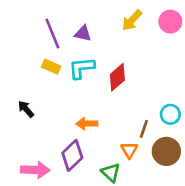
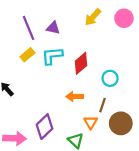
yellow rectangle: (51, 67) -> (27, 55), turned -64
cyan circle: (170, 114) -> (110, 78), moved
orange arrow: (87, 124) -> (75, 97), moved

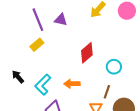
cyan L-shape: (52, 56) -> (43, 85), moved, turned -40
orange arrow: (75, 97) -> (72, 84), moved

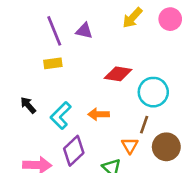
yellow rectangle: (37, 45) -> (53, 63), turned 32
red diamond: (87, 53) -> (118, 74), turned 50
cyan circle: (114, 67) -> (153, 92), size x1.5

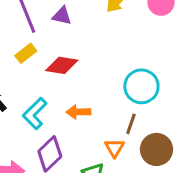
yellow rectangle: (53, 63) -> (26, 53), turned -30
red diamond: (118, 74) -> (62, 65), moved

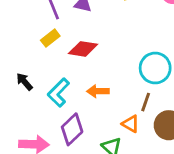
orange triangle: (114, 148) -> (131, 124), turned -30

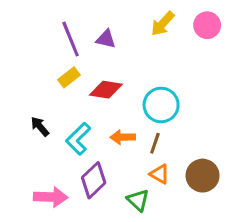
cyan circle: (155, 68) -> (161, 105), moved
brown line: (146, 102) -> (155, 143), moved

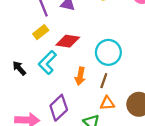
orange arrow: (123, 137) -> (80, 76), turned -78
cyan L-shape: (78, 139) -> (47, 63), moved
orange triangle: (160, 174) -> (107, 103), turned -35

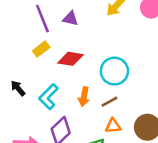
cyan L-shape: (47, 63) -> (48, 97), moved
brown line: (104, 81) -> (110, 102), turned 42

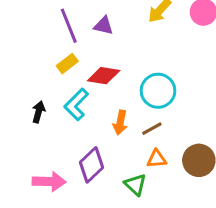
black arrow: (18, 88) -> (39, 112), turned 56
cyan L-shape: (48, 97) -> (76, 104), moved

